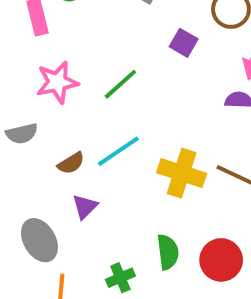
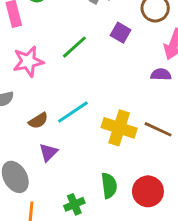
green line: (120, 84) -> (74, 47), moved

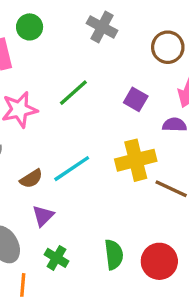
purple square: (121, 33) -> (136, 99), moved
yellow cross: (119, 128) -> (136, 160), moved, turned -32
green cross: (74, 204) -> (57, 258), moved, turned -36

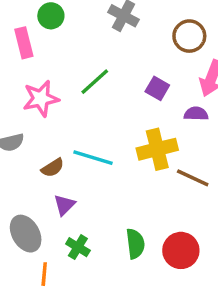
cyan line: (72, 169) -> (93, 158), turned 51

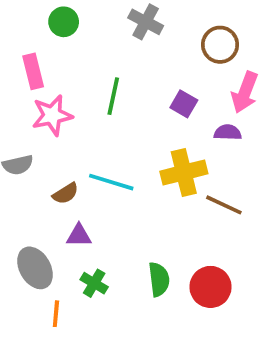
pink rectangle: (24, 43) -> (33, 71), moved
green line: (95, 82) -> (113, 96), turned -36
purple triangle: (64, 205) -> (79, 235), turned 45

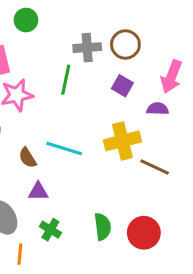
gray cross: (146, 22) -> (87, 48), moved, turned -32
brown circle: (220, 45) -> (125, 44), moved
brown semicircle: (66, 193) -> (28, 158), turned 90

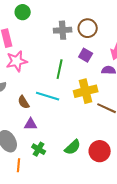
green line: (66, 80) -> (60, 69), moved
green semicircle: (102, 227) -> (73, 147), turned 54

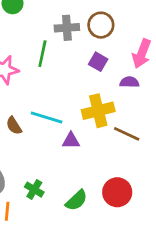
green line: (60, 69) -> (42, 54), moved
purple triangle: (31, 124) -> (71, 141), moved
green semicircle: (73, 147) -> (76, 200), moved

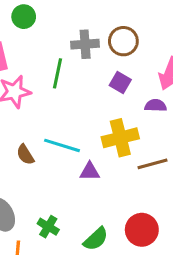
brown line: (127, 134) -> (153, 164), turned -40

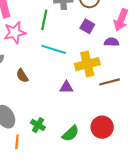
cyan line: (62, 145) -> (54, 49), moved

